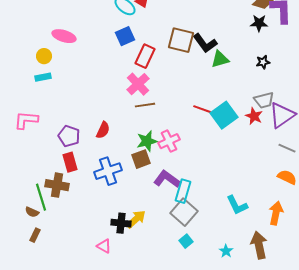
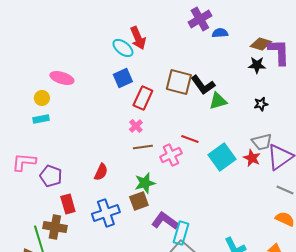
pink cross: (138, 84) -> (136, 126), size x0.6
red line: (202, 109) -> (190, 139), moved
purple pentagon: (69, 136) -> (51, 176), moved
pink cross: (169, 141) -> (171, 155), moved

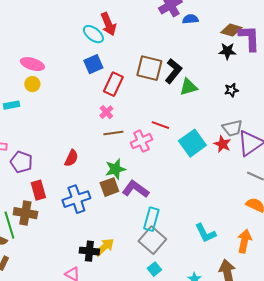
black L-shape: (203, 85) -> (173, 71), turned -105
yellow circle: (42, 98) -> (32, 84), moved
purple L-shape: (165, 221) -> (135, 189), moved

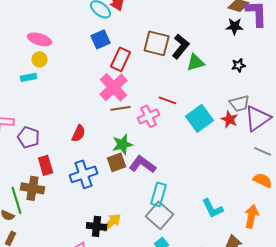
cyan rectangle: (11, 105) -> (29, 77), moved
pink cross: (106, 112) -> (114, 87), size x2.0

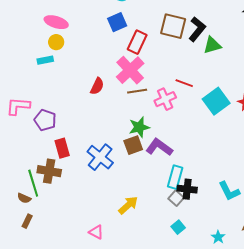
red semicircle: (79, 133) -> (97, 86), moved
blue cross: (84, 174) -> (100, 157), turned -32
gray square: (160, 215) -> (176, 198), size x0.6
black cross: (97, 226) -> (187, 189), moved

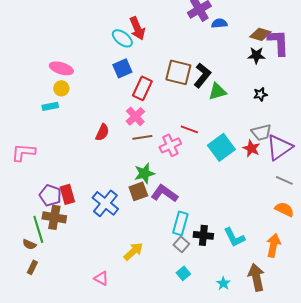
pink cross: (130, 70) -> (135, 116), size x0.7
purple pentagon: (45, 120) -> (50, 195), moved
black cross: (187, 189) -> (203, 235), moved

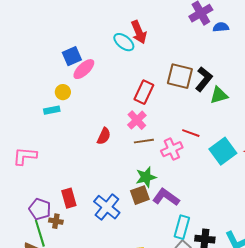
pink ellipse: (61, 68) -> (84, 69), moved, turned -60
blue square: (122, 68) -> (72, 56), moved
purple pentagon: (50, 195) -> (40, 209), moved
brown cross: (54, 217) -> (56, 221), size x0.6

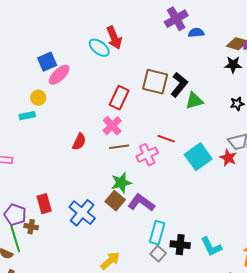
brown square: (140, 195) -> (115, 201), turned -30

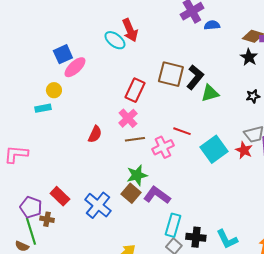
black star: (233, 65) -> (249, 57), turned 30
red rectangle: (44, 204) -> (60, 196), turned -30

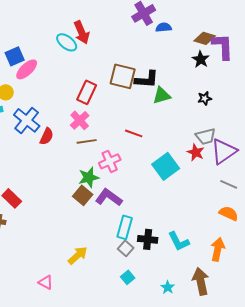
black L-shape: (195, 77) -> (147, 79), turned 55
pink cross: (163, 147) -> (110, 161), moved
cyan square: (214, 149) -> (166, 166), moved
blue cross: (98, 205) -> (27, 120), moved

